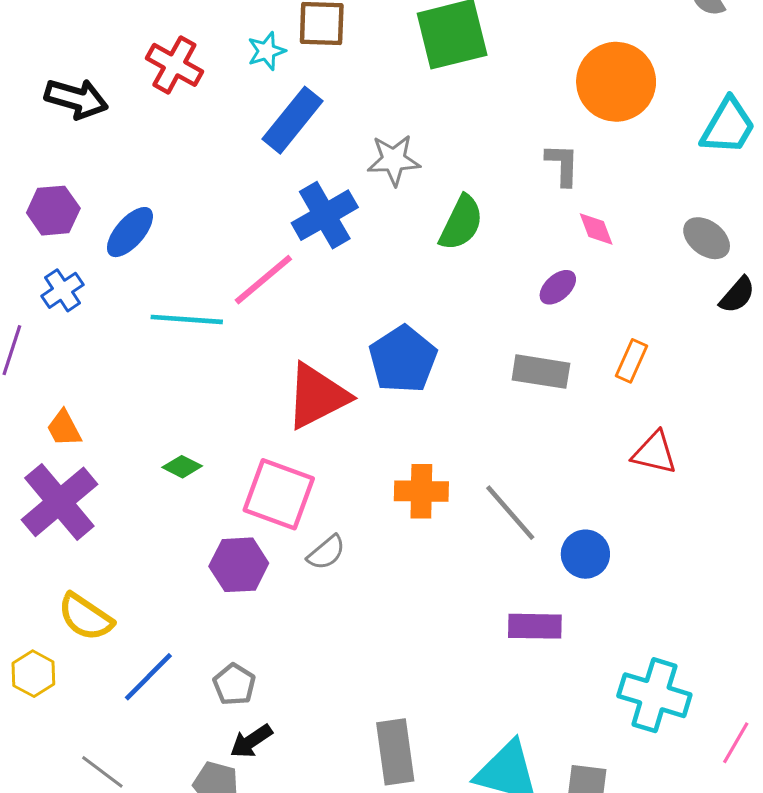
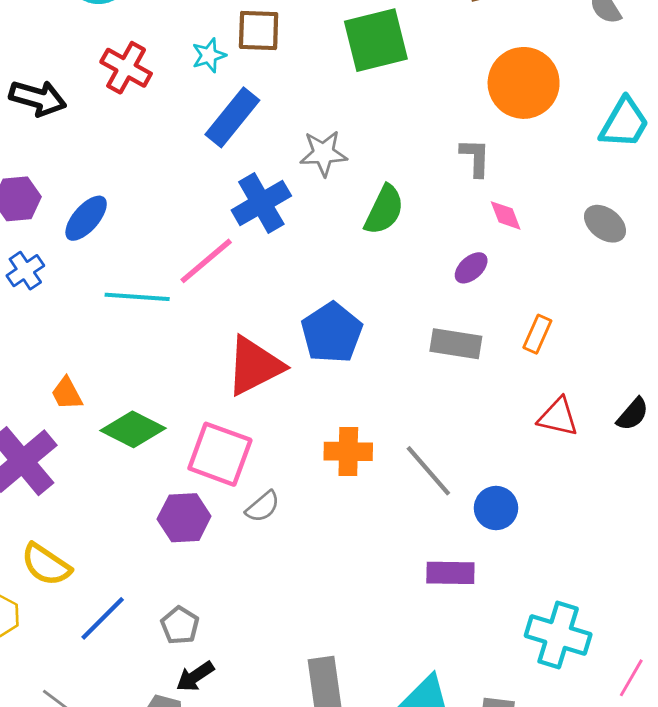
black semicircle: (737, 295) -> (633, 414), moved
orange trapezoid: (64, 428) -> (67, 393), moved
green diamond: (182, 467) -> (133, 429), size x1.8

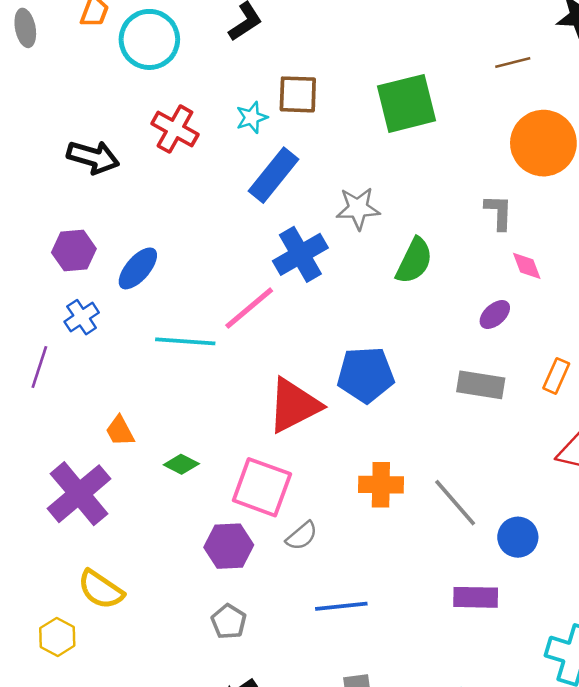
blue pentagon: (332, 333) -> (366, 375), turned 30
green diamond: (133, 429) -> (181, 464), size x0.6
blue line: (103, 618) -> (341, 606), moved, turned 39
gray pentagon: (180, 625) -> (229, 622), moved

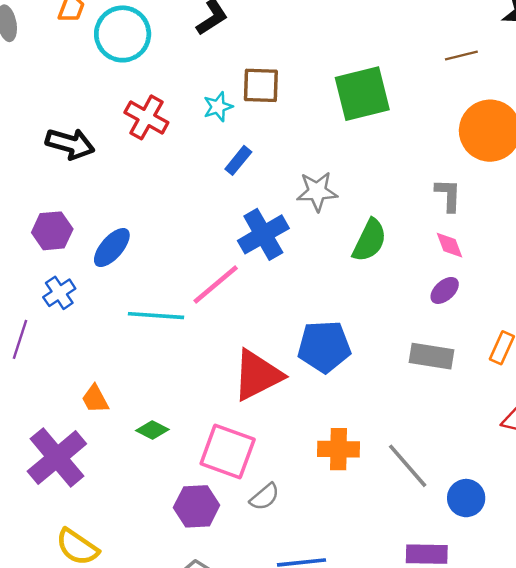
blue rectangle: (273, 175) -> (238, 160), size x0.6
pink diamond: (527, 266) -> (449, 245), moved

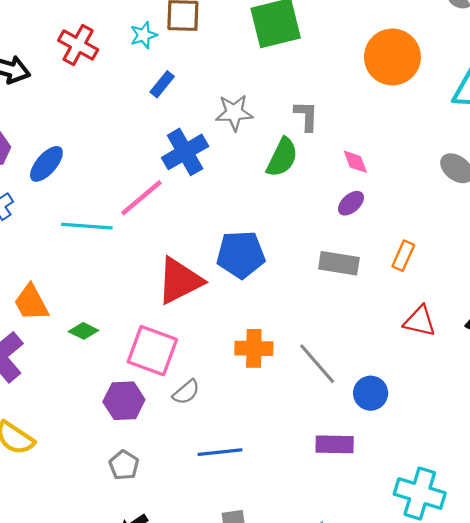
gray L-shape: (448, 195) -> (306, 116), moved
orange trapezoid: (95, 399) -> (31, 303), size x1.4

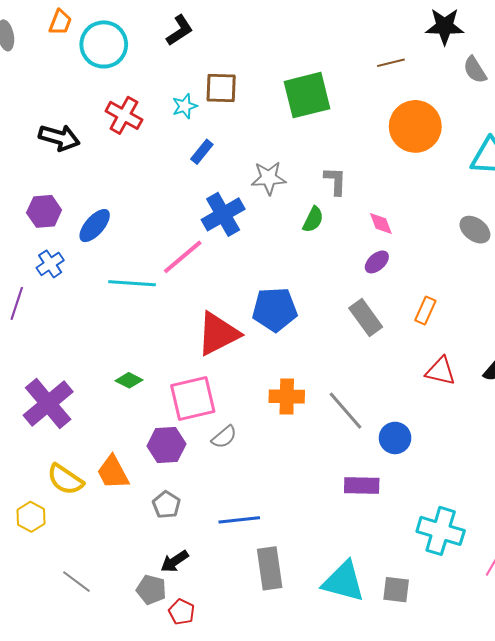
green semicircle: (282, 157) -> (313, 219), size x0.7
gray rectangle: (339, 263) -> (366, 318), turned 45
orange trapezoid: (31, 303) -> (113, 472), moved
pink square: (152, 351) -> (193, 398), turned -33
blue line: (220, 452) -> (239, 520), moved

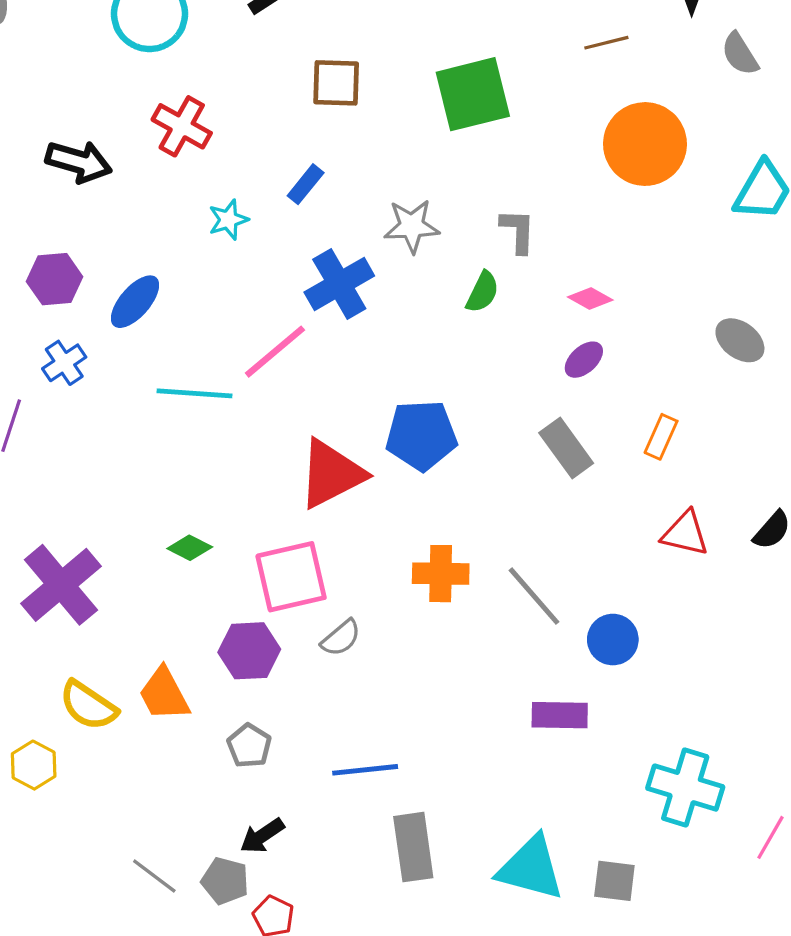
cyan star: (185, 106) -> (228, 220), moved
pink diamond: (381, 224) -> (590, 298), turned -40
gray ellipse: (475, 230) -> (740, 340), moved
gray line: (76, 582) -> (154, 876), moved

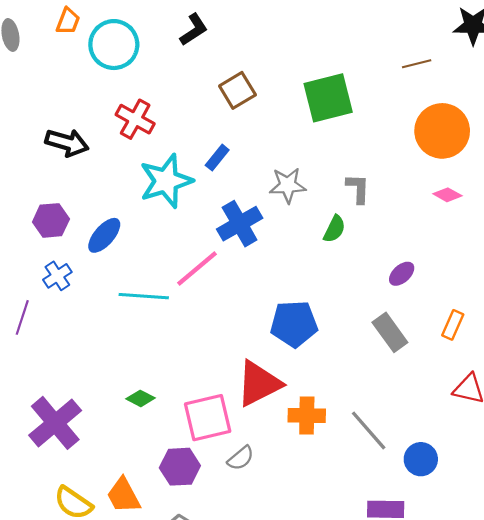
brown square: (336, 83) -> (237, 90), turned -33
cyan star: (228, 220) -> (166, 181), size x2.0
pink diamond: (590, 298) -> (447, 195), moved
red triangle: (331, 474) -> (259, 384), moved

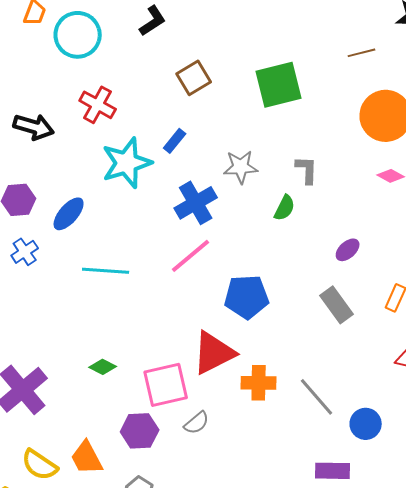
pink line: (197, 268) -> (191, 256), moved

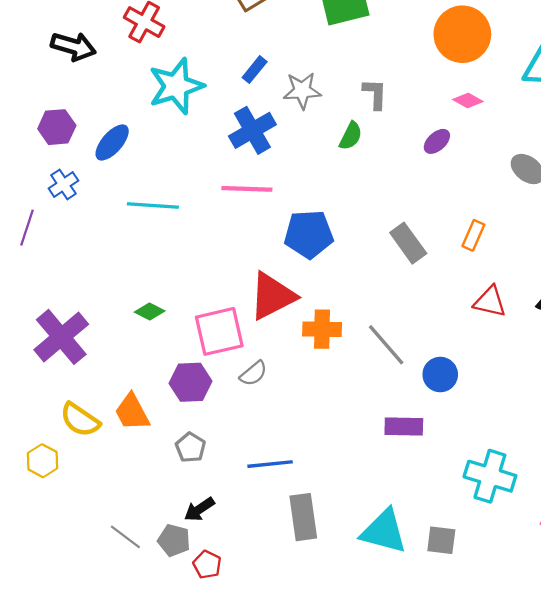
blue rectangle: (175, 141) -> (255, 70), moved
purple ellipse: (348, 250) -> (437, 141), moved
pink line: (191, 256) -> (247, 189), turned 42

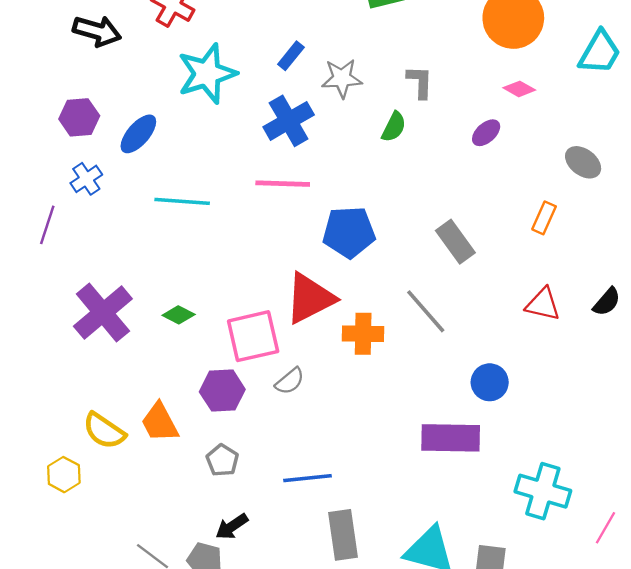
orange rectangle: (473, 235) -> (544, 218), moved
purple cross: (61, 337) -> (103, 313), moved
gray line: (386, 345) -> (426, 311), moved
purple rectangle: (404, 426) -> (451, 438), size x1.4

